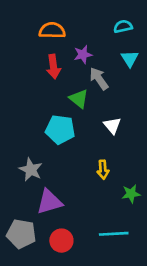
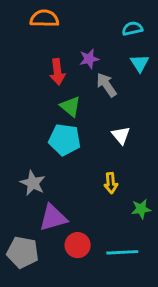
orange semicircle: (52, 30) -> (44, 18), moved
green triangle: (79, 99) -> (70, 107), moved
red circle: (61, 241) -> (78, 245), moved

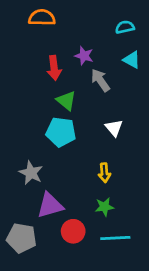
purple star: (89, 59) -> (84, 56), turned 30
cyan triangle: (140, 63) -> (132, 60), turned -30
green star: (141, 209) -> (104, 207), moved

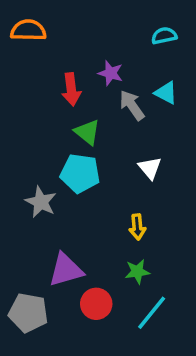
orange semicircle: (42, 18) -> (28, 30), moved
cyan triangle: (132, 60) -> (166, 93), moved
gray star: (31, 173) -> (41, 202), moved
cyan line: (115, 238) -> (152, 313), turned -48

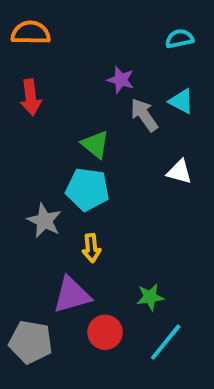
red arrow: (71, 89) -> (31, 97), moved
white triangle: (150, 168) -> (179, 172), moved, turned -35
yellow arrow: (137, 227) -> (91, 248), moved

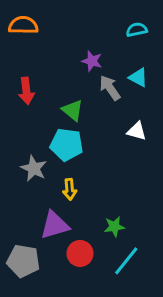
red arrow: (31, 97) -> (26, 91), moved

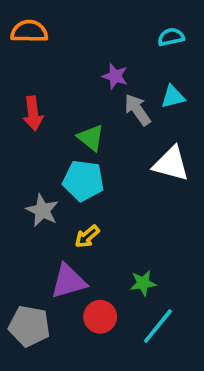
cyan triangle: (138, 77) -> (173, 97), turned -42
white triangle: (137, 131) -> (171, 164), size x1.5
yellow arrow: (70, 189) -> (87, 237), turned 54

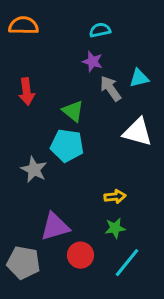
cyan semicircle: (171, 37) -> (100, 30), moved
yellow arrow: (87, 237) -> (115, 197), moved, turned -145

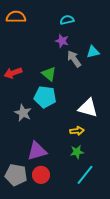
red arrow: (26, 92) -> (13, 73), moved, turned 78
white triangle: (138, 132) -> (88, 108), moved
red circle: (80, 255) -> (41, 175), moved

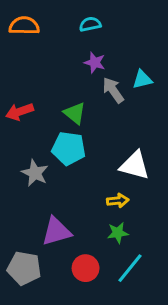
cyan semicircle: (67, 20) -> (90, 24), moved
red circle: (41, 175) -> (86, 268), moved

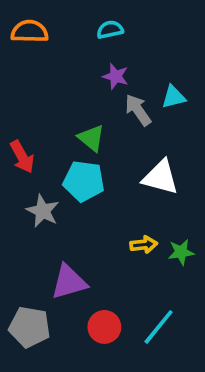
red arrow: (20, 112) -> (22, 157), moved, turned -100
white triangle: (135, 165) -> (160, 177), moved
green star: (118, 233) -> (181, 252), moved

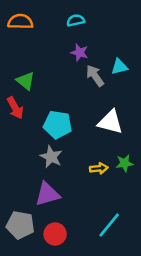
green triangle: (91, 138) -> (25, 81), moved
gray star: (43, 211) -> (51, 157), moved
green star: (181, 252) -> (125, 163), moved
red circle: (104, 327) -> (55, 234), moved

